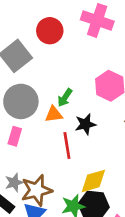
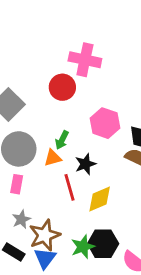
red circle: (50, 31) -> (62, 87), moved
yellow diamond: (93, 181) -> (100, 199), moved
gray star: (14, 183) -> (21, 219), moved

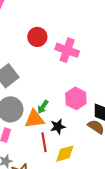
red circle: (62, 87) -> (37, 37), moved
orange triangle: (53, 158) -> (34, 119), size x1.5

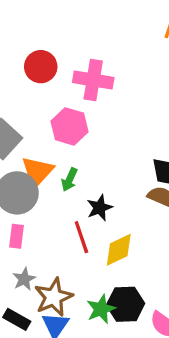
pink hexagon: (76, 98) -> (69, 126), moved
orange triangle: (34, 119) -> (37, 172), moved, turned -30

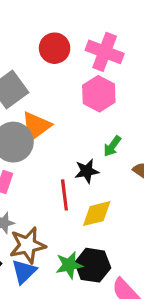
red circle: (41, 67) -> (55, 48), moved
pink hexagon: (69, 126) -> (99, 94), moved
green arrow: (69, 180) -> (112, 146), moved

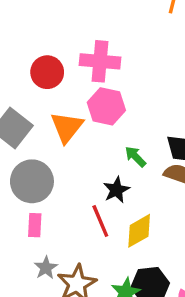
orange triangle: (36, 126) -> (67, 127), moved
green arrow: (112, 146) -> (135, 157), turned 115

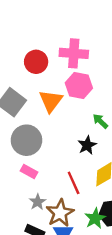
red line: (100, 221) -> (74, 183), moved
pink rectangle: (35, 225) -> (29, 172), turned -63

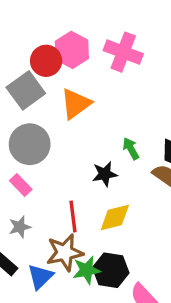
red circle: (36, 62) -> (46, 61), moved
pink hexagon: (79, 86) -> (72, 50), moved
brown star: (60, 213) -> (65, 253), moved

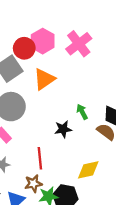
pink cross: (123, 52) -> (79, 44), turned 30
yellow diamond: (115, 217) -> (88, 170), moved
brown star: (65, 253) -> (33, 184), size x0.7

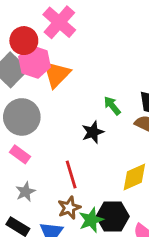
pink hexagon: (43, 41) -> (35, 62), moved
pink cross: (79, 44) -> (59, 22), moved

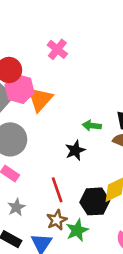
pink cross: (59, 22) -> (57, 49), moved, size x0.7
green arrow: (112, 106) -> (92, 126), turned -42
black hexagon: (113, 217) -> (95, 201), moved

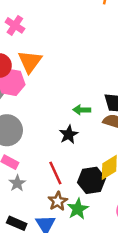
pink cross: (57, 49) -> (15, 25), moved
orange triangle: (40, 99) -> (30, 61), moved
gray star: (16, 207) -> (17, 183), moved

